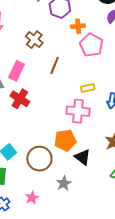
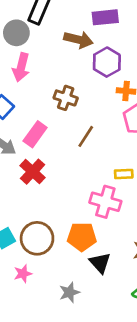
brown cross: (34, 40) -> (66, 98), turned -30
brown circle: (39, 159) -> (37, 238), moved
pink star: (32, 198) -> (23, 274), moved

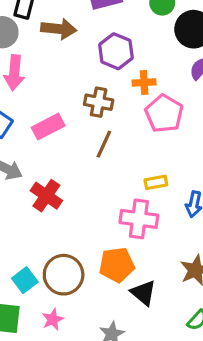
brown arrow: (78, 40) -> (59, 29), moved
brown cross: (66, 98) -> (99, 102), moved
pink rectangle: (35, 134) -> (48, 127), moved, turned 35

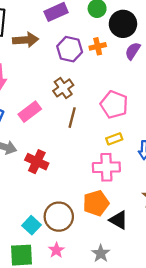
orange cross: (144, 82) -> (98, 46), moved
brown cross: (99, 102) -> (63, 88), turned -36
pink pentagon: (164, 114) -> (114, 105), moved

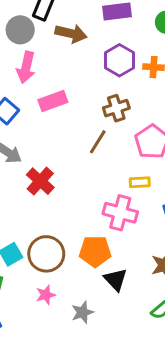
brown cross: (63, 88) -> (116, 108), moved
pink rectangle: (30, 112) -> (53, 101), moved
pink star: (56, 250) -> (46, 295), moved

